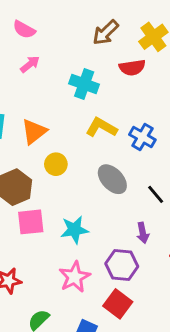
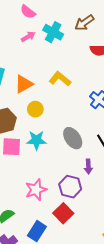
cyan cross: (84, 84) -> (53, 32), moved
yellow L-shape: (101, 127) -> (60, 79), moved
gray ellipse: (112, 179) -> (73, 138), moved
cyan star: (74, 230) -> (36, 140), moved

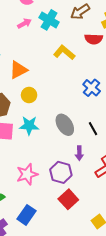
yellow L-shape: (60, 79) -> (64, 52), moved
red square: (63, 213) -> (68, 199), moved

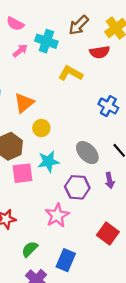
purple hexagon: (61, 172) -> (77, 187), moved

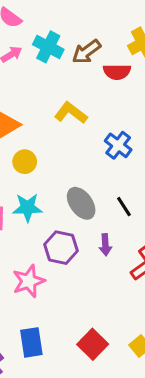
brown arrow: (79, 25) -> (86, 52), moved
yellow L-shape: (70, 73) -> (71, 113), moved
red square: (108, 234) -> (93, 344), moved
blue rectangle: (66, 260) -> (31, 342), turned -40

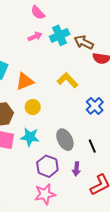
cyan cross: (48, 47) -> (60, 35), turned 30
brown arrow: (86, 52) -> (84, 42), turned 54
pink star: (29, 281) -> (45, 194), moved

